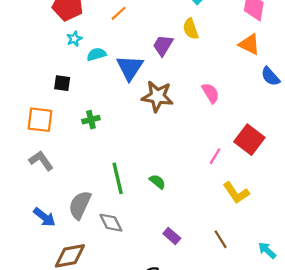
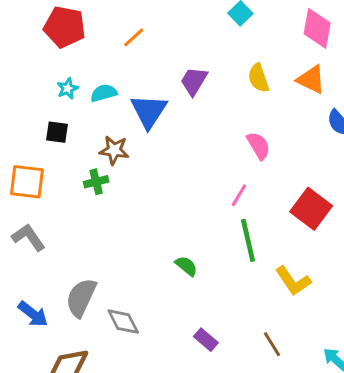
yellow semicircle: (191, 29) -> (259, 78), moved
cyan star: (74, 39) -> (68, 89), moved
brown star: (157, 96) -> (114, 150), moved, size x0.7
pink line: (215, 156) -> (239, 195), moved
green line: (118, 178) -> (248, 240), moved

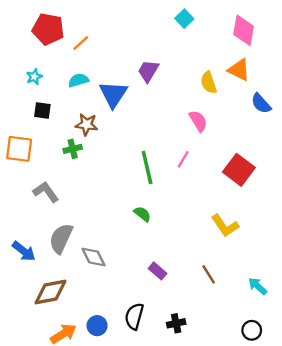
orange line: (134, 37) -> (81, 43), moved
yellow semicircle: (259, 78) -> (209, 83), moved
cyan star: (68, 89) -> (34, 77), moved
gray L-shape: (28, 237) -> (46, 192), moved
green line: (248, 240) -> (147, 167), moved

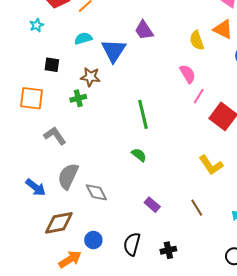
purple trapezoid: (148, 71) -> (144, 30), turned -65
cyan star: (34, 77) -> (37, 25), moved
pink line: (183, 159) -> (199, 96), moved
blue circle: (97, 326) -> (93, 240), moved

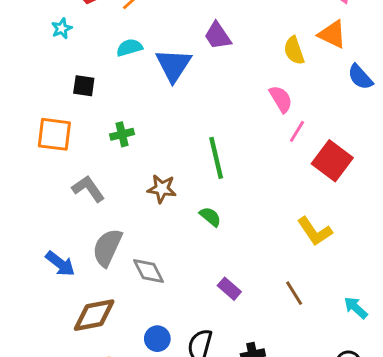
brown star: (90, 77) -> (162, 189), moved
blue circle: (93, 240) -> (157, 339), moved

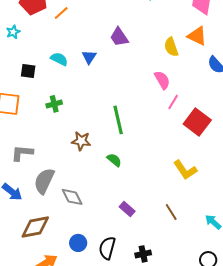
cyan semicircle: (129, 48) -> (59, 59), moved, turned 42
blue triangle: (173, 65) -> (89, 57), size x0.6
gray L-shape: (88, 189) -> (22, 153), moved, turned -50

